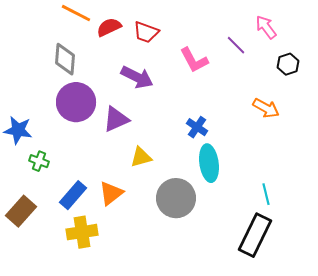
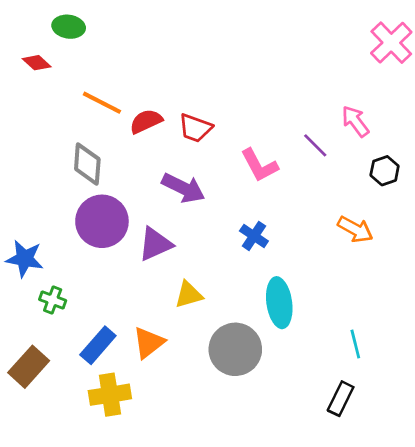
blue cross: (197, 127) -> (254, 236), moved
black rectangle: (255, 235) -> (341, 399), size x0.6

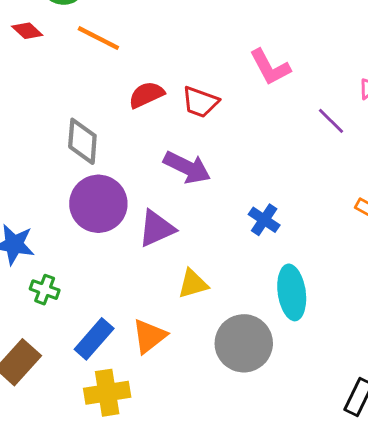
orange line: (102, 103) -> (98, 38), moved
pink L-shape: (259, 165) -> (270, 67), moved

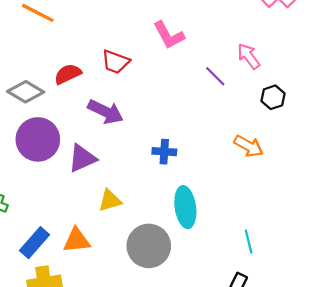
red semicircle: (146, 95) -> (68, 74), moved
gray diamond: (82, 141) -> (26, 92), turned -64
blue cross: (264, 220) -> (164, 152), turned -30
orange triangle: (149, 336) -> (77, 240), turned 32

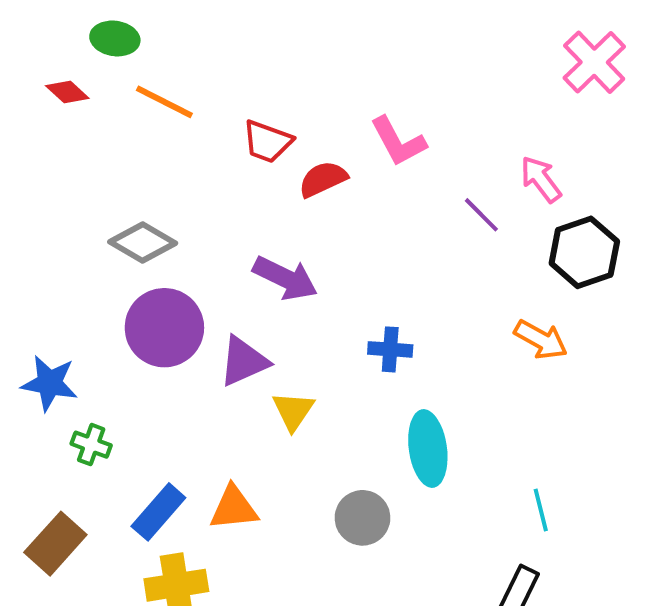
red trapezoid: (115, 62) -> (267, 141), moved
red semicircle: (68, 74) -> (323, 179), moved
black hexagon: (273, 97) -> (584, 252), size x1.6
yellow triangle: (110, 200) -> (293, 411), moved, turned -40
gray circle: (149, 246) -> (362, 518), size x0.7

